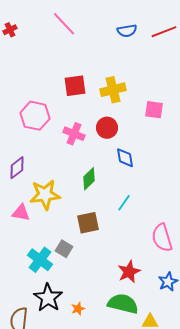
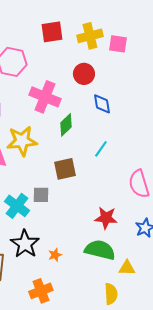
pink square: (154, 110) -> (118, 44), moved
pink cross: (74, 134) -> (45, 97), moved, size x1.4
gray square: (64, 249) -> (41, 195), turned -30
red star: (129, 272) -> (106, 218), turned 30

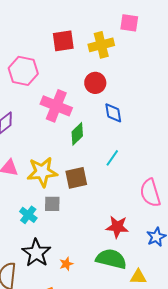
pink square: (118, 44) -> (129, 23), moved
yellow star: (22, 141) -> (42, 172), moved
cyan cross: (17, 206) -> (28, 215), size x0.7

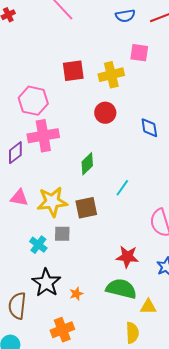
pink cross: (56, 106) -> (43, 136), moved, turned -32
blue diamond: (113, 113) -> (149, 128), moved

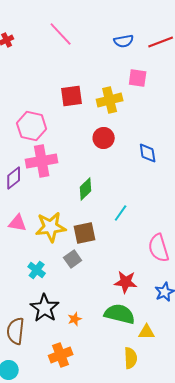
gray square: (62, 234) -> (73, 259), moved, turned -36

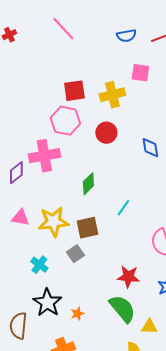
pink hexagon: (32, 126) -> (65, 121), moved
green semicircle: (120, 314) -> (122, 309), turned 36

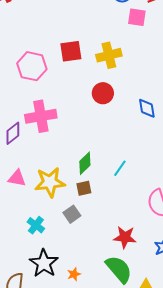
pink square: (140, 73) -> (137, 17), moved
pink hexagon: (65, 121) -> (32, 66), moved
green diamond: (88, 184) -> (85, 163), moved
brown square: (87, 228) -> (84, 188), size x0.7

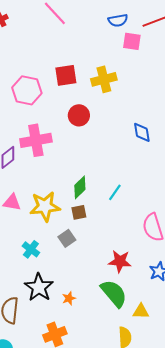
red circle: (103, 93) -> (79, 115), moved

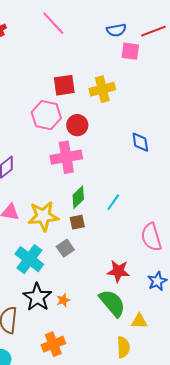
pink hexagon: (27, 90) -> (46, 115), moved
pink cross: (36, 140) -> (66, 157), moved
cyan cross: (31, 249) -> (29, 259), size x1.6
orange star: (69, 298) -> (63, 300), moved

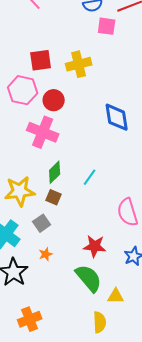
blue diamond: (140, 142) -> (117, 117), size x1.4
pink cross: (66, 157) -> (43, 132), turned 32
brown square: (77, 222) -> (54, 197), turned 35
orange star: (63, 300) -> (46, 254), moved

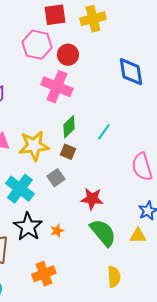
red star: (95, 246) -> (92, 199), moved
orange star: (46, 254) -> (57, 231), moved
yellow triangle: (116, 296) -> (138, 236), moved

